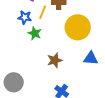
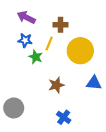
yellow line: (43, 12) -> (49, 43), moved

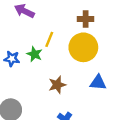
brown cross: (61, 25) -> (86, 19), moved
blue star: (25, 40) -> (12, 59), moved

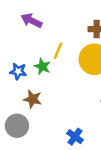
brown star: (57, 85) -> (33, 99), moved, turned 30

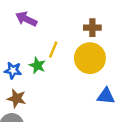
brown star: (33, 99) -> (17, 98), moved

